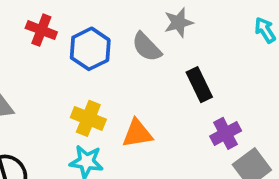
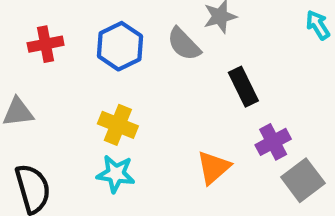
red cross: (41, 30) -> (46, 44), moved, turned -32
orange triangle: (137, 133) -> (214, 167), moved, turned -32

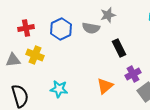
gray semicircle: (184, 44) -> (91, 28), turned -36
yellow cross: (118, 125) -> (35, 55), moved

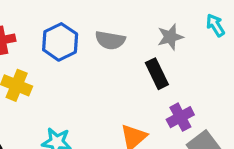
gray star: (108, 15) -> (170, 37), moved

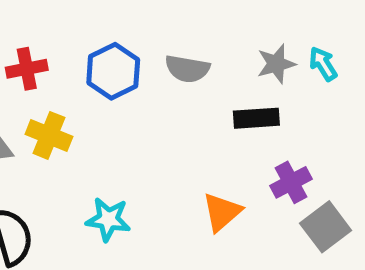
cyan arrow: (215, 25) -> (323, 64), moved
black rectangle: (157, 74) -> (256, 118), turned -68

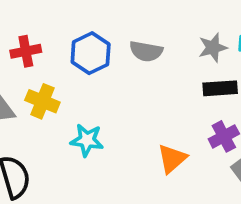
black rectangle: (256, 118) -> (220, 88), moved
cyan star: (108, 219) -> (87, 140), moved

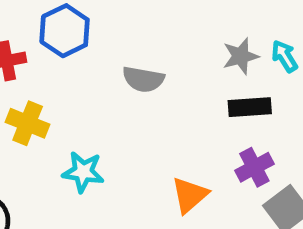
gray semicircle: (146, 51) -> (143, 79), moved
blue hexagon: (91, 53) -> (65, 31), moved

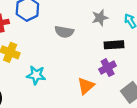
gray star: (241, 56) -> (100, 18), moved
purple cross: (254, 167) -> (108, 68), moved

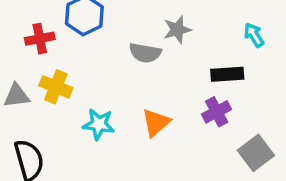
gray star: (100, 18) -> (177, 30), moved
orange triangle: (86, 86) -> (156, 122), moved

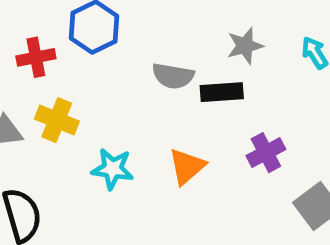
gray star: (177, 30) -> (245, 46), moved
black rectangle: (227, 74) -> (222, 92), moved

